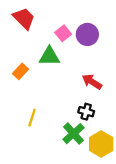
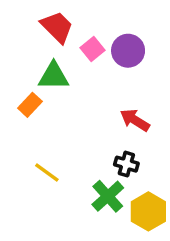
red trapezoid: (24, 18) -> (57, 27), moved
green triangle: (49, 56) -> (54, 76), moved
yellow line: (32, 117) -> (47, 173), turned -72

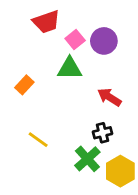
red trapezoid: (57, 27) -> (46, 22), turned 116
green triangle: (54, 76) -> (70, 68), moved
black cross: (126, 164) -> (103, 133), turned -30

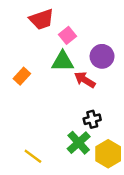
purple circle: (104, 41) -> (102, 56), moved
red arrow: (109, 97) -> (85, 80), moved
yellow line: (38, 140) -> (33, 156), moved

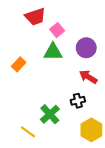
red arrow: (85, 80) -> (88, 77), moved
green cross: (79, 143) -> (50, 114), moved

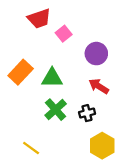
green triangle: (53, 52) -> (52, 78), moved
orange rectangle: (19, 64) -> (21, 72), size x1.5
green cross: (50, 114) -> (56, 110), moved

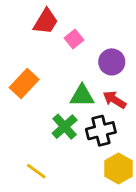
red trapezoid: (39, 19) -> (46, 21), turned -40
green triangle: (52, 78) -> (82, 96), moved
black cross: (87, 113) -> (101, 131), size x1.5

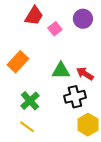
purple circle: (112, 62) -> (83, 19), moved
green cross: (65, 127) -> (30, 101), moved

